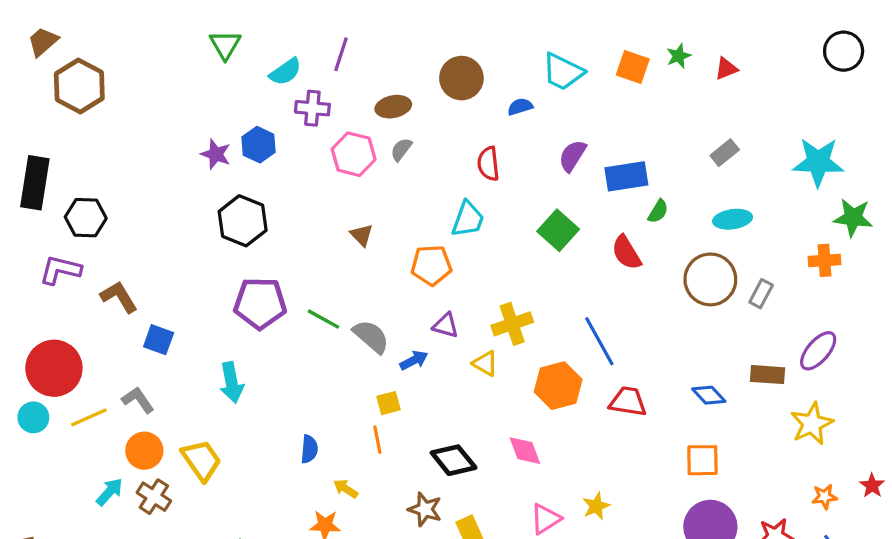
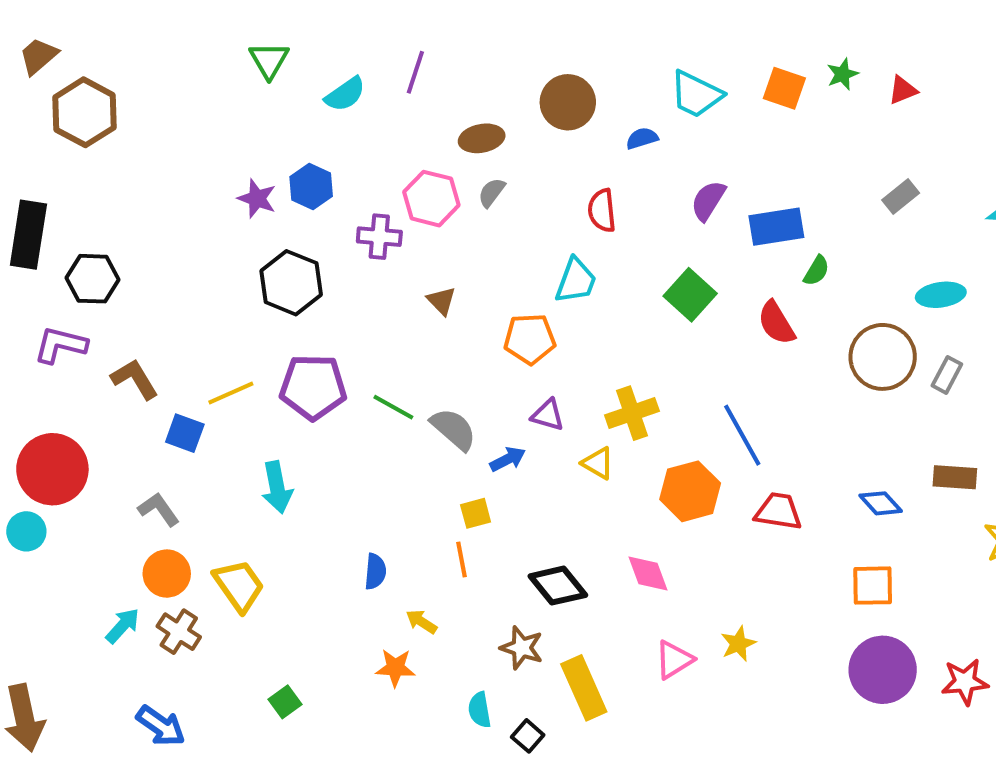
purple cross: (312, 108) -> (379, 237), moved
cyan ellipse: (733, 219) -> (941, 295), moved
yellow line: (89, 417) -> (231, 393), moved

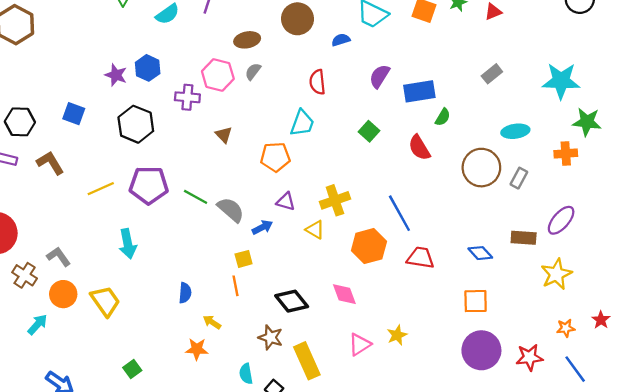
green square: (690, 295) -> (369, 131), size x0.7
brown L-shape: (135, 379) -> (50, 163), moved
blue square: (185, 433) -> (74, 114), moved
brown cross: (179, 632) -> (25, 275), moved

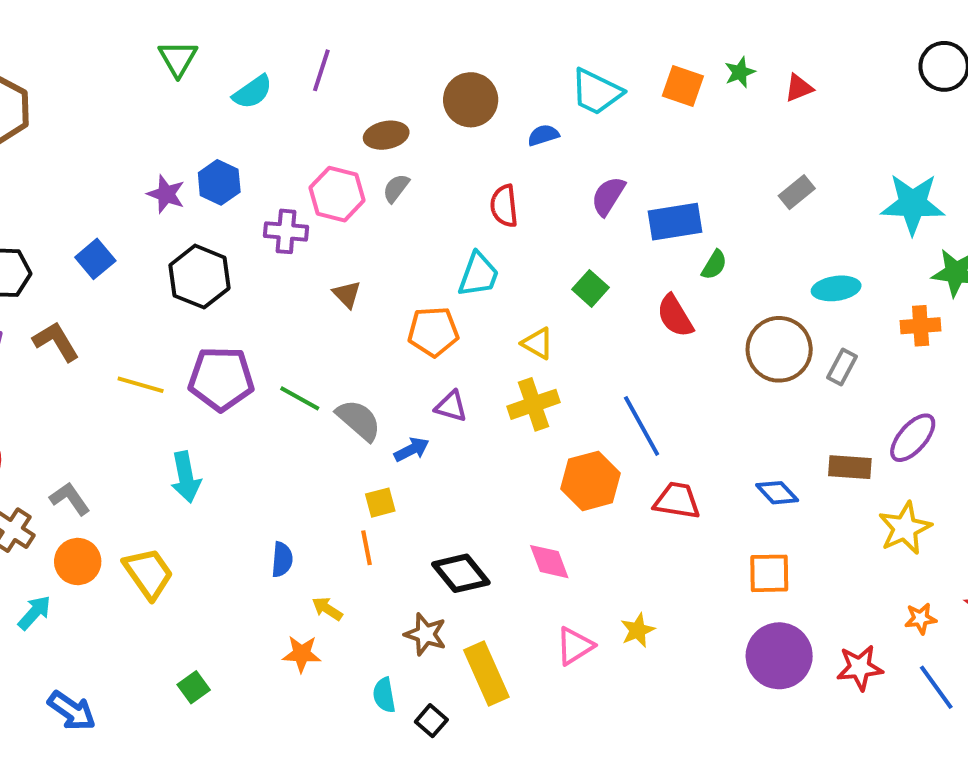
blue square: (74, 114) -> (95, 259), turned 30
yellow line: (101, 189) -> (141, 385), turned 40
yellow triangle: (315, 230) -> (537, 343), moved

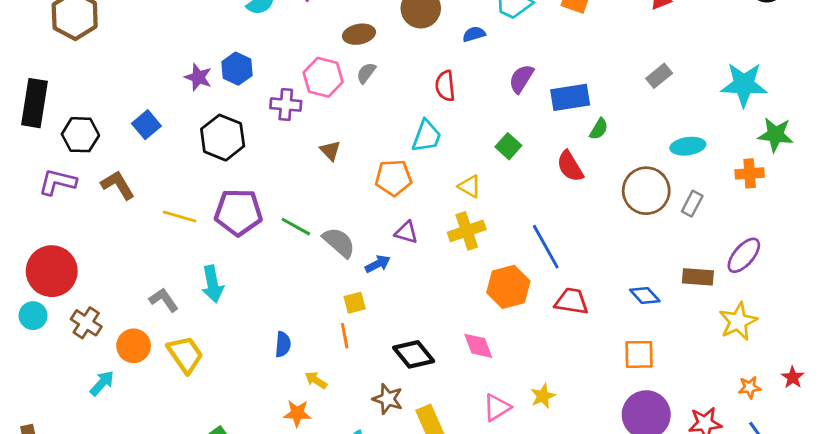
gray L-shape: (70, 499) -> (164, 300), moved

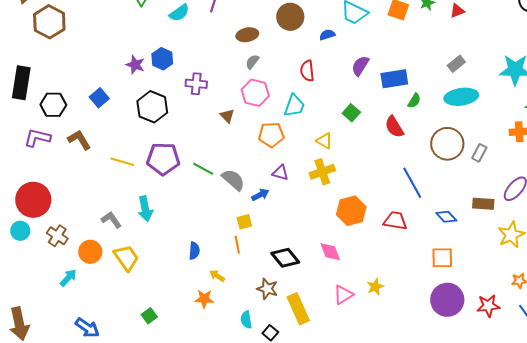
pink hexagon: (323, 77) -> (255, 93), moved
cyan ellipse: (688, 146) -> (461, 97), moved, size x1.4
blue line: (546, 247) -> (412, 183), moved

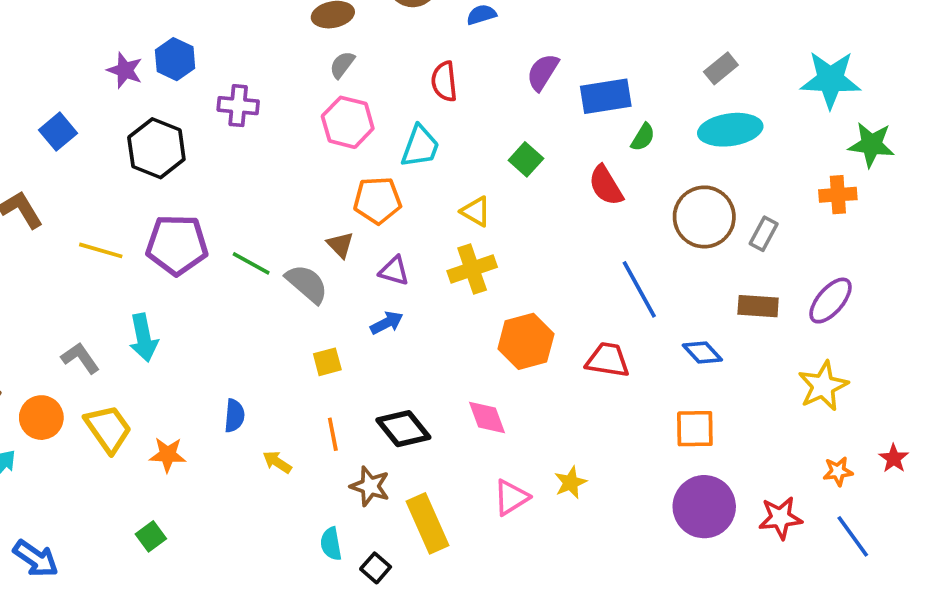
brown triangle: (227, 116) -> (340, 245), moved
blue arrow: (260, 195) -> (387, 323), moved
brown rectangle: (483, 204) -> (758, 306), moved
orange line: (237, 245) -> (333, 434), moved
orange star: (204, 299) -> (168, 455), moved

